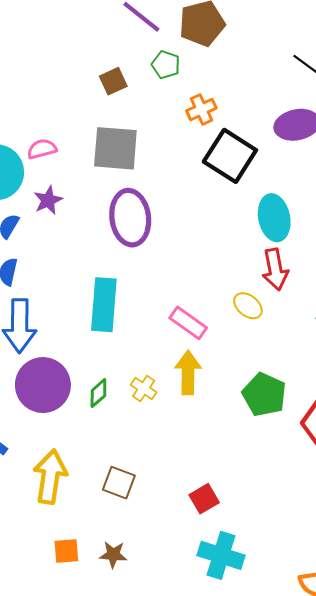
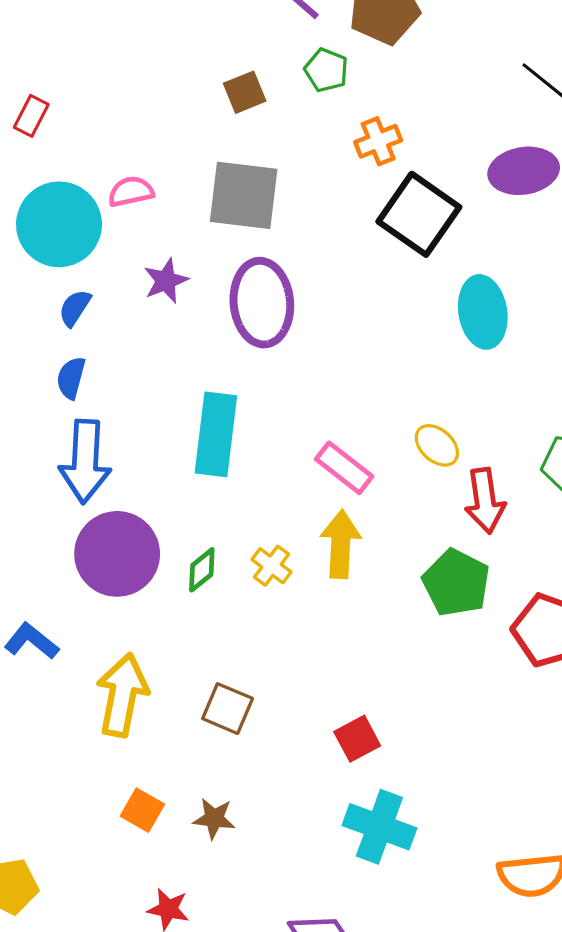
purple star: (48, 200) -> (166, 281), moved
red arrow: (275, 269) -> (485, 501), moved
orange square: (66, 551) -> (142, 810), turned 32

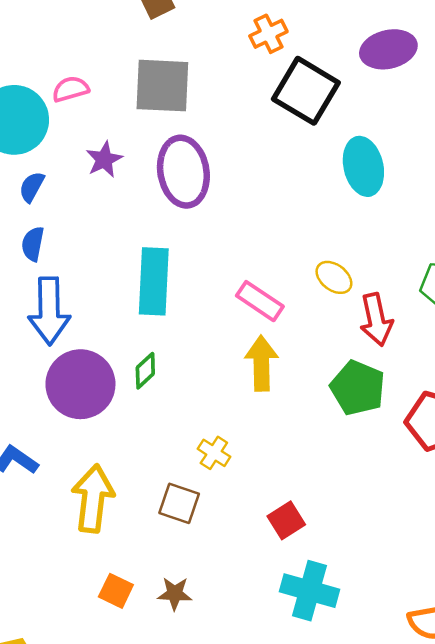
yellow cross: (271, 566) -> (214, 453), moved
green diamond: (202, 570) -> (145, 371), moved

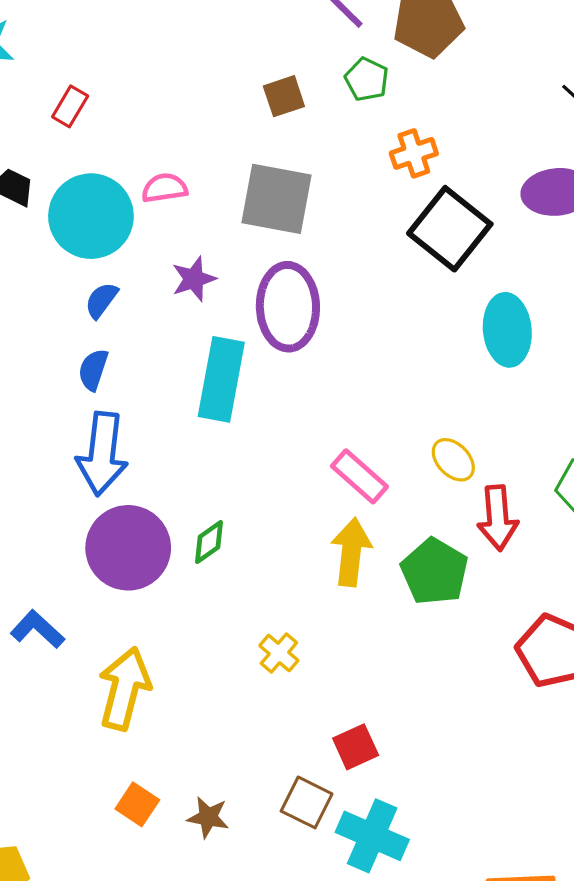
cyan rectangle: (154, 281) -> (221, 379), moved
green pentagon: (358, 388) -> (435, 572), moved
brown square: (179, 503) -> (307, 802), moved

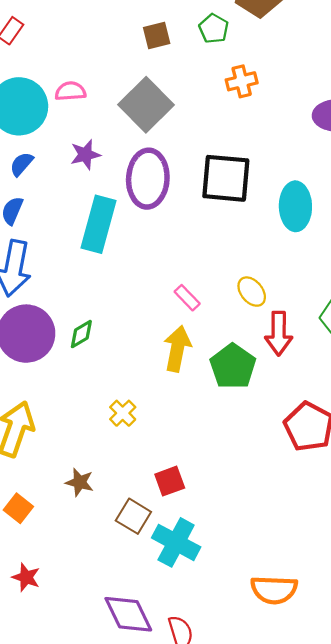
gray square: (277, 199) -> (146, 105), turned 30
black square: (450, 229) -> (226, 178), moved, turned -38
pink rectangle: (359, 476) -> (187, 298), size x0.7
brown star: (208, 817) -> (80, 482), moved

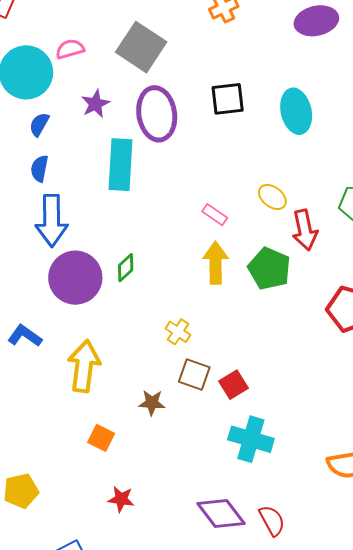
black square: (226, 178) -> (228, 99), size x0.7
brown square: (133, 516) -> (194, 374), moved

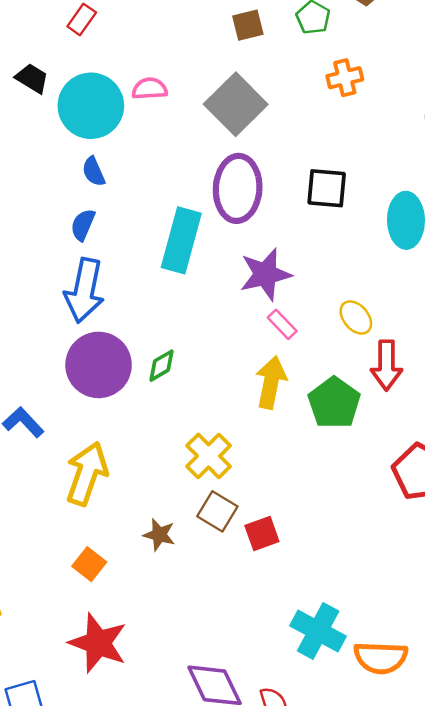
purple star: (95, 104) -> (265, 274), moved, size x1.5
blue semicircle: (39, 124) -> (94, 172), turned -65
yellow cross: (178, 332) -> (209, 456), size x1.5
cyan cross: (251, 439) -> (318, 631), moved
red star: (121, 499) -> (98, 643), size x1.8

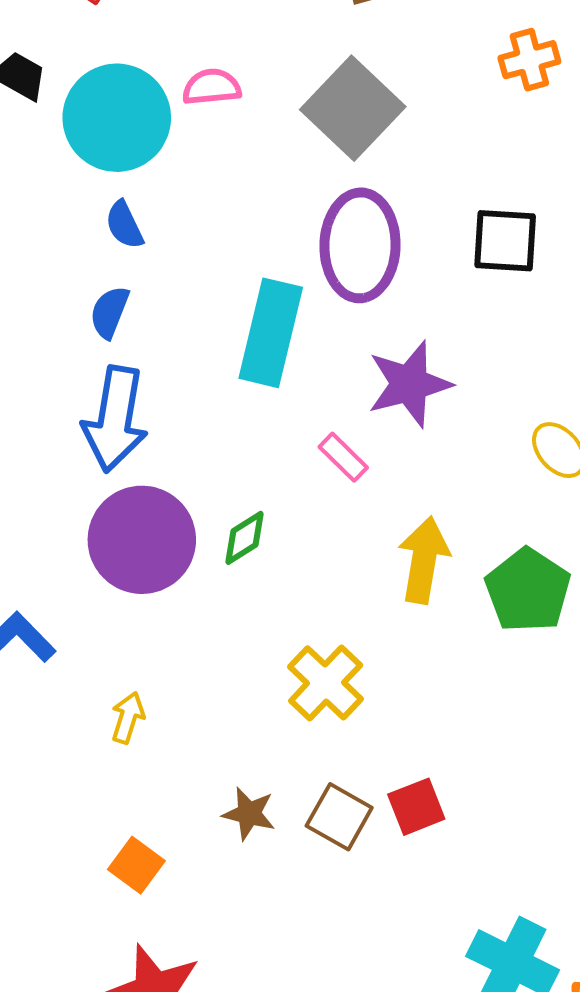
pink rectangle: (282, 324) -> (343, 457), moved
yellow arrow: (87, 474) -> (128, 718), size x0.5
brown square: (217, 511) -> (339, 817), moved

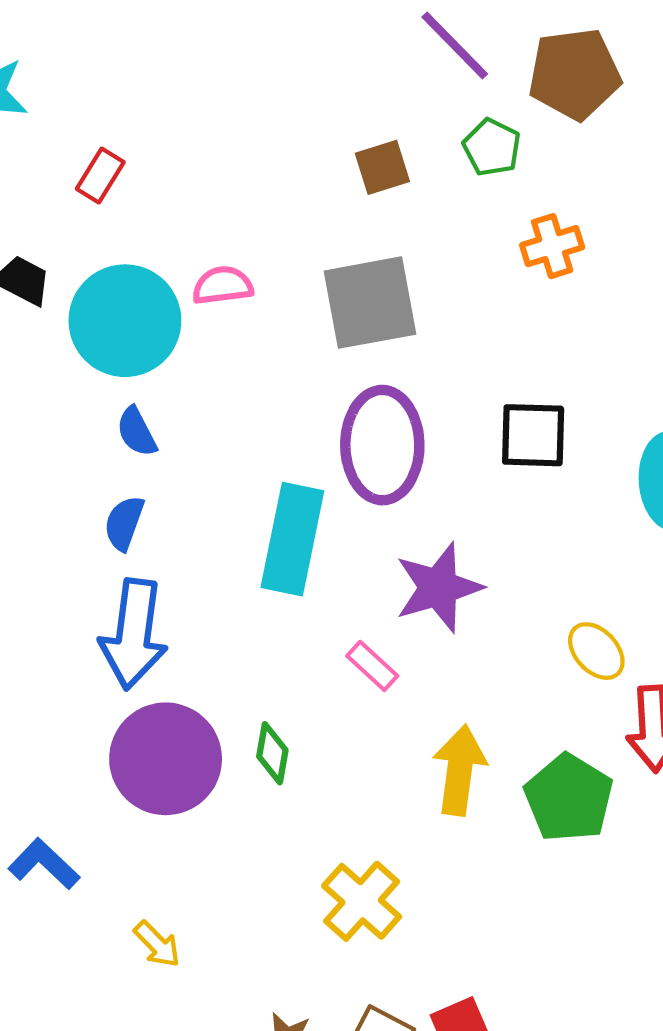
gray square: (353, 108) -> (370, 303), turned 38
green diamond: (245, 538) -> (272, 753), turned -46
yellow arrow: (128, 718) -> (157, 944), turned 120

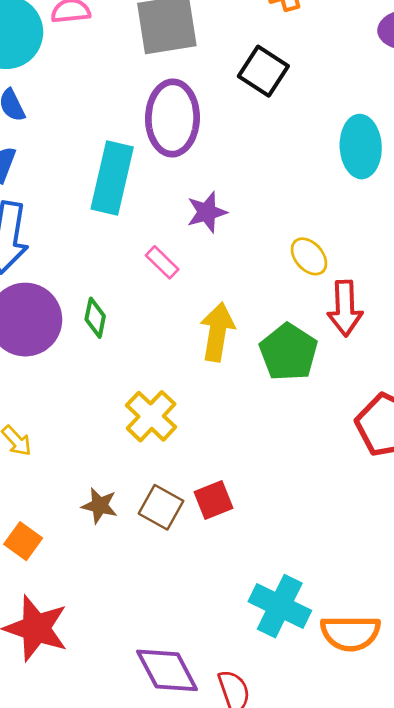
black square: (533, 435) -> (263, 71), moved, turned 30
purple star: (438, 587) -> (207, 212), size x0.7

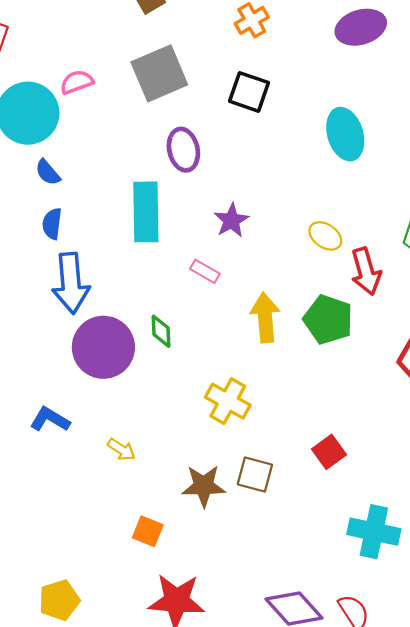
purple ellipse: (172, 118) -> (183, 150), size x0.7
red square: (214, 500) -> (329, 452), moved
brown star: (100, 506) -> (204, 486), size x1.4

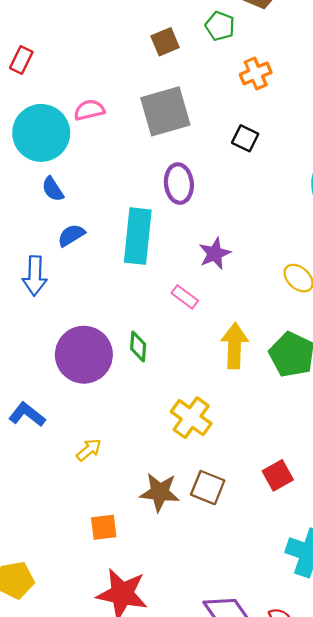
black square: (249, 92) -> (245, 138), size x0.7
blue semicircle: (52, 224) -> (71, 235), moved, turned 44
blue arrow: (71, 283) -> (35, 276), moved, size x0.7
yellow arrow: (121, 449) -> (89, 450), turned -80
orange square: (148, 531) -> (104, 527), turned -36

